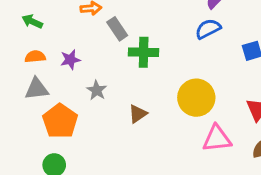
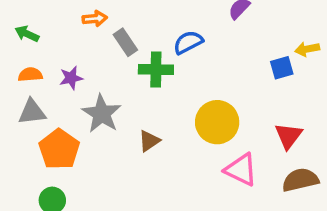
blue semicircle: (208, 29) -> (188, 42), moved
gray star: (97, 90) -> (102, 114), size x1.6
pink triangle: (217, 139) -> (241, 170), turned 32

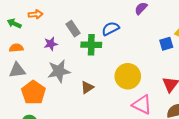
orange arrow: (95, 19) -> (35, 14), moved
purple star: (71, 78) -> (51, 44), moved
gray star: (102, 114) -> (59, 71), turned 30

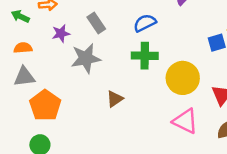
purple star: (51, 44) -> (61, 33), moved
green cross: (91, 45) -> (145, 56), moved
gray star: (59, 71) -> (86, 58), moved
yellow circle: (128, 76) -> (183, 78), moved

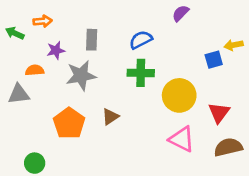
gray rectangle: (96, 23) -> (92, 40), turned 36
orange semicircle: (23, 48) -> (35, 70), moved
orange pentagon: (45, 105) -> (69, 123), moved

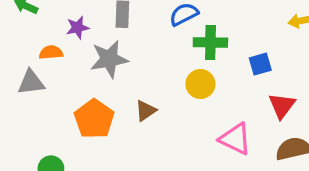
blue square: (214, 60) -> (260, 64), moved
green cross: (141, 73) -> (210, 42), moved
yellow circle: (179, 95) -> (200, 84), moved, size x0.7

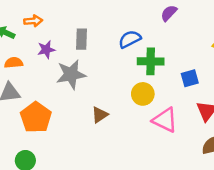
orange semicircle: (51, 52) -> (14, 63), moved
orange pentagon: (94, 119) -> (36, 117), moved
pink triangle: (235, 139) -> (165, 120), moved

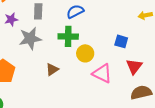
green cross: (151, 61) -> (68, 36), moved
blue square: (190, 78) -> (121, 41), turned 32

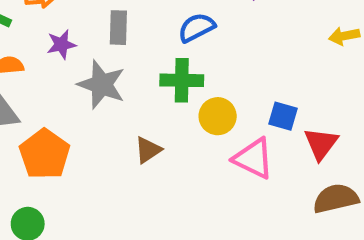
gray star: (30, 38) -> (102, 85), turned 30
blue square: (121, 41) -> (283, 116), moved

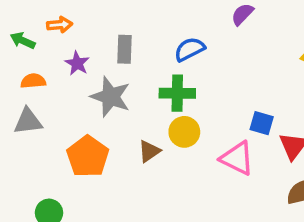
purple star: (61, 44) -> (77, 63), turned -30
yellow circle: (218, 116) -> (184, 132), moved
orange pentagon: (45, 154) -> (88, 156), moved

